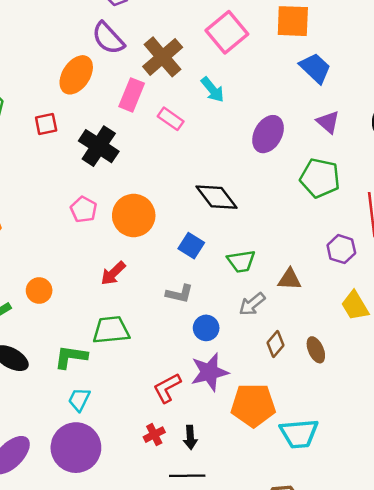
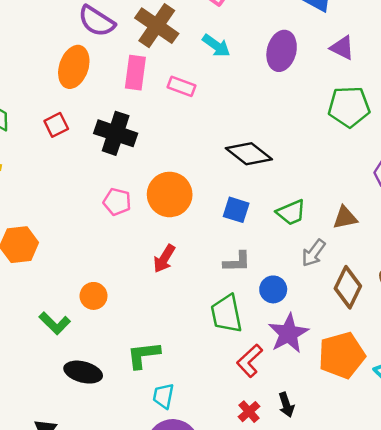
purple ellipse: (268, 134) -> (282, 51), moved
green trapezoid: (111, 330) -> (226, 314), moved, turned -81
brown diamond: (275, 344) -> (348, 287), size x1.5

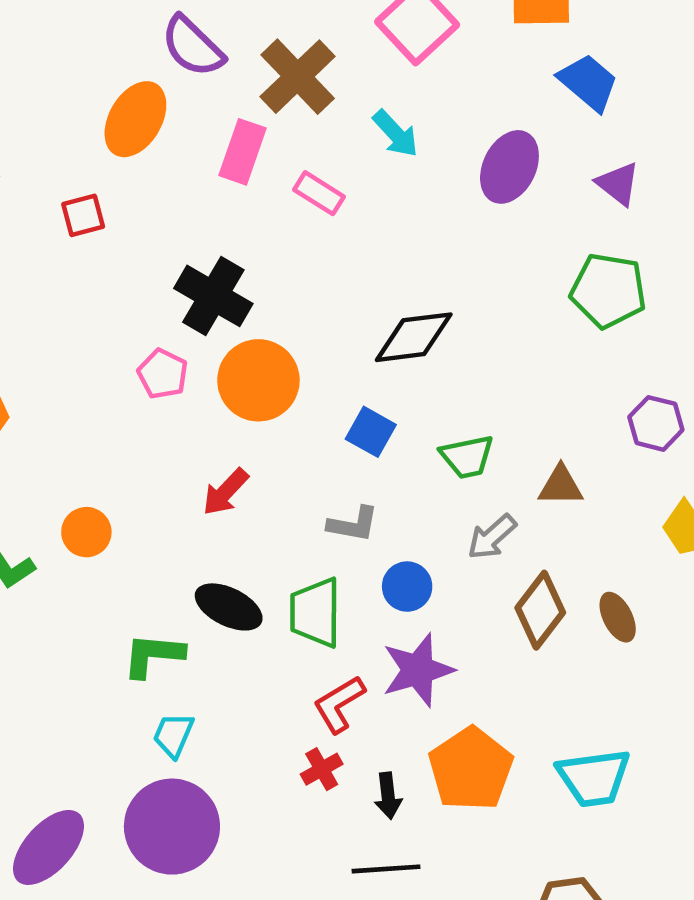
black cross: (116, 133) -> (213, 296), moved
black diamond: (249, 154) -> (414, 337), turned -57
orange pentagon: (342, 355) -> (471, 769), moved, turned -30
black ellipse: (83, 372) -> (229, 607), moved
red cross: (249, 412) -> (322, 769), moved

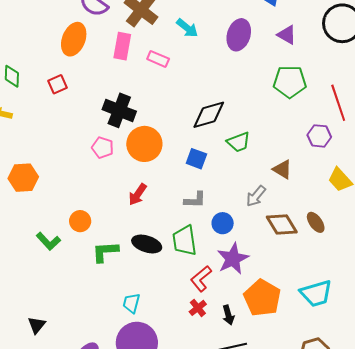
green trapezoid: (467, 457) -> (238, 142), moved
brown triangle: (561, 486) -> (282, 169), turned 40
brown diamond: (540, 610) -> (282, 224), turned -60
green L-shape: (153, 655) -> (105, 252), moved

